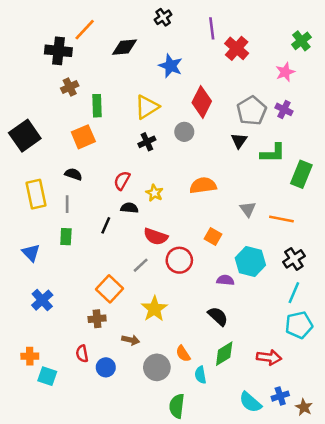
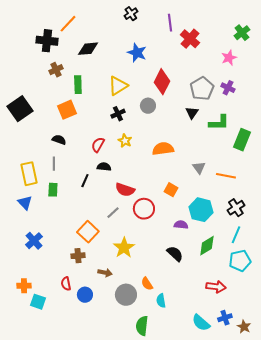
black diamond: (124, 47) -> (88, 49), moved
yellow star: (154, 193) -> (125, 141), moved
yellow rectangle: (36, 194) -> (29, 174), moved
green diamond: (224, 354) -> (207, 246), moved

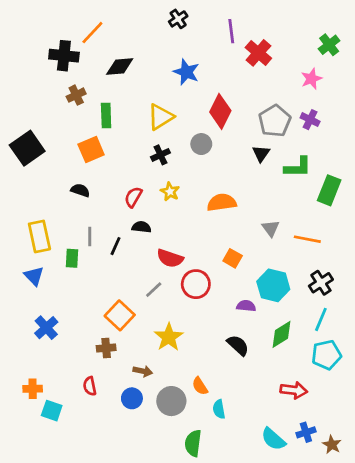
gray line: (54, 164) -> (90, 237), moved
blue circle: (85, 295) -> (132, 398), moved

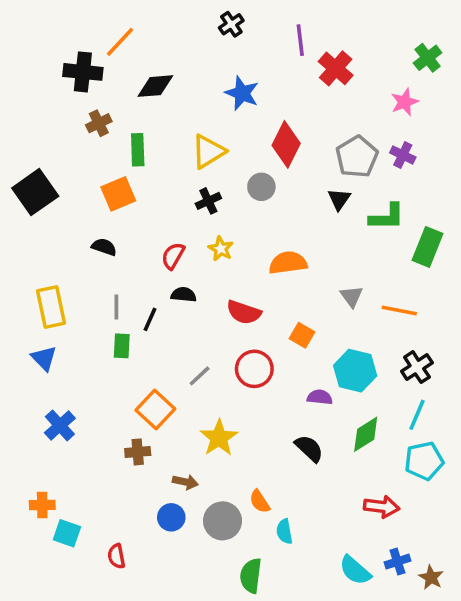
green rectangle: (72, 258) -> (122, 346), moved
red semicircle: (170, 258) -> (244, 312), moved
red semicircle: (90, 386) -> (116, 556), moved

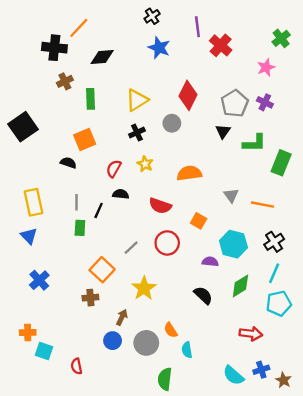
blue star: (242, 93) -> (159, 48), moved
orange square: (118, 194) -> (85, 140), moved
brown arrow: (185, 482) -> (122, 317), turned -77

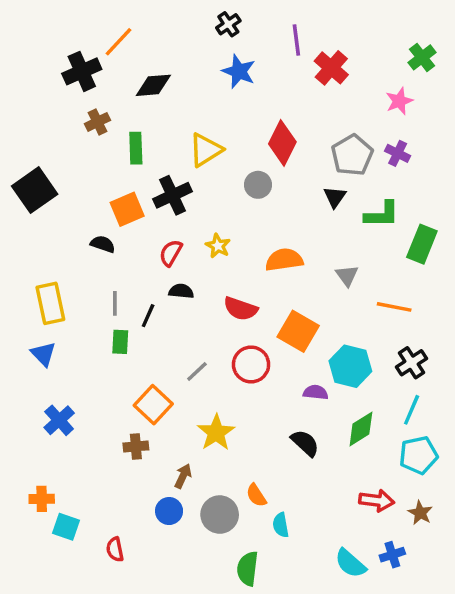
black cross: (54, 48) -> (82, 71), turned -30
black cross: (137, 133) -> (173, 195), moved, size x1.5
gray triangle: (231, 195) -> (347, 276), moved
orange square: (199, 221) -> (298, 331), size x1.6
brown star: (283, 380) -> (420, 513), moved

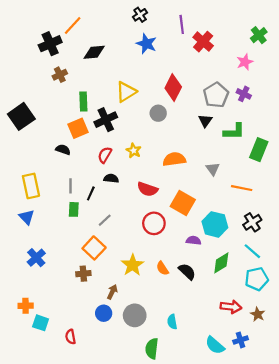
green rectangle: (136, 148) -> (83, 101), moved
gray line: (197, 371) -> (105, 220), moved
cyan line: (412, 410) -> (252, 251), turned -72
orange semicircle: (256, 495) -> (162, 268), moved

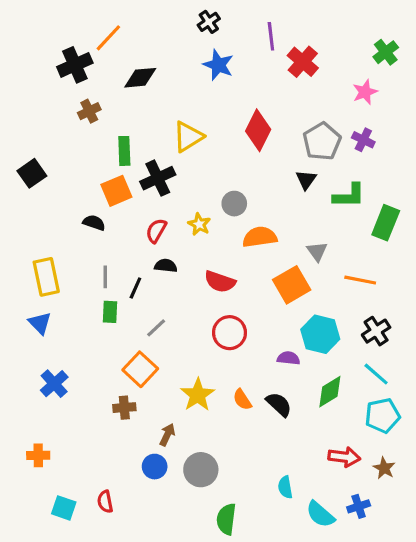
gray circle: (158, 113) -> (234, 204), moved
black square: (21, 116) -> (32, 173), size x0.7
orange square: (183, 203) -> (292, 285), moved, turned 30
cyan semicircle: (172, 322) -> (285, 487), moved
cyan square: (41, 323) -> (64, 508), moved

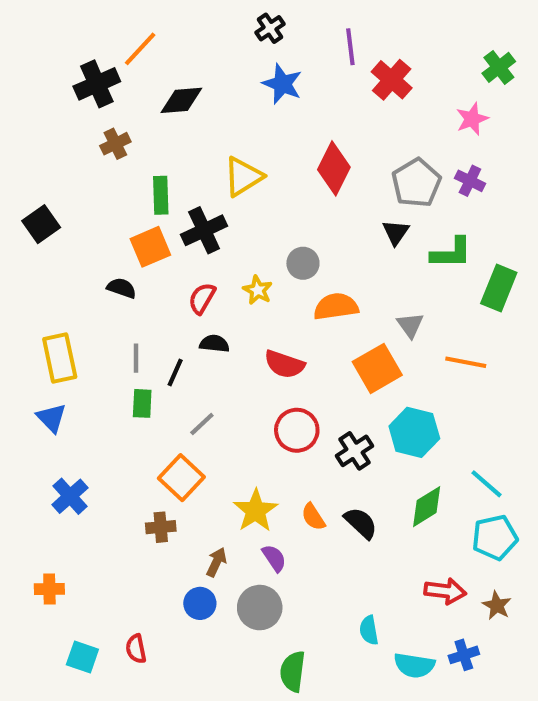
black cross: (376, 331) -> (355, 451), moved
purple semicircle: (288, 358) -> (274, 558), moved, turned 50
cyan semicircle: (320, 514) -> (414, 665), turned -32

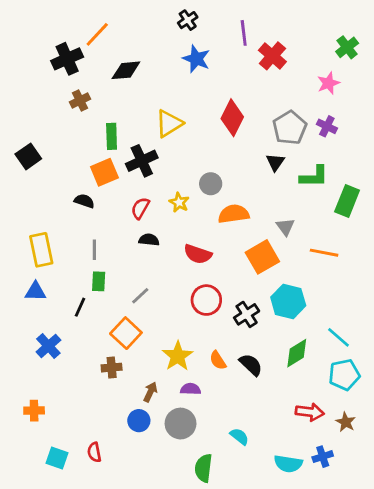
black line: (175, 373) -> (80, 307), moved
blue triangle: (51, 418) -> (35, 291), turned -45
purple semicircle: (274, 558) -> (191, 389), turned -54
cyan semicircle: (369, 630) -> (239, 436), moved, turned 138

